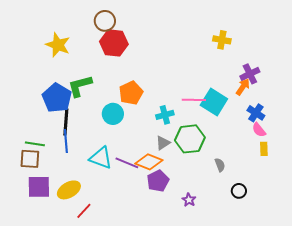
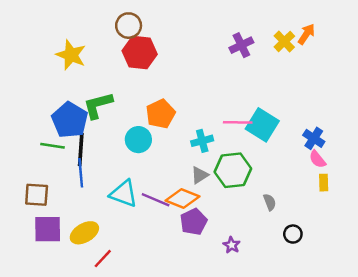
yellow cross: (222, 40) -> (284, 41), moved, turned 36
purple cross: (250, 74) -> (241, 45), moved
orange arrow: (243, 87) -> (306, 34), moved
green line: (35, 144) -> (53, 146), moved

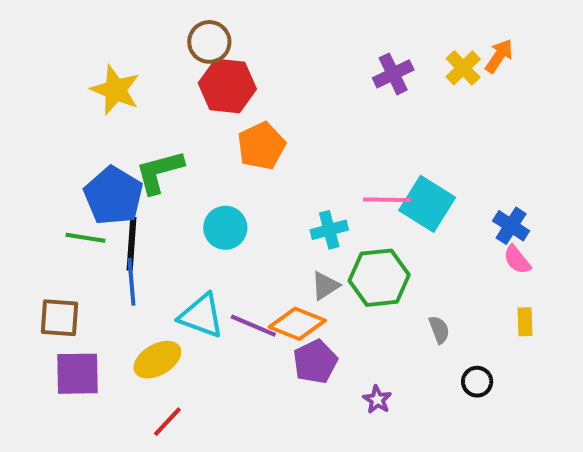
orange pentagon: (160, 114) -> (261, 146), moved
yellow rectangle: (324, 183) -> (525, 322), moved
yellow ellipse: (84, 233) -> (157, 360), moved

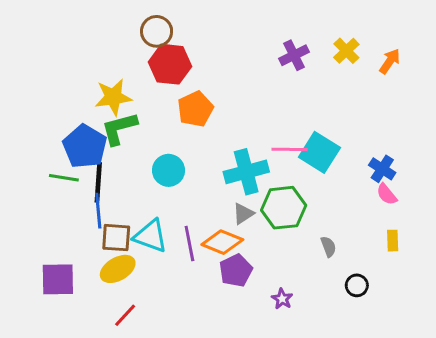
orange arrow: (499, 56) -> (390, 61), moved
yellow star: (115, 90) -> (113, 97), moved, turned -30
cyan cross: (329, 230) -> (246, 172), size x1.6
brown square: (59, 318) -> (116, 238), moved
purple line: (253, 326) -> (189, 244), turned 56

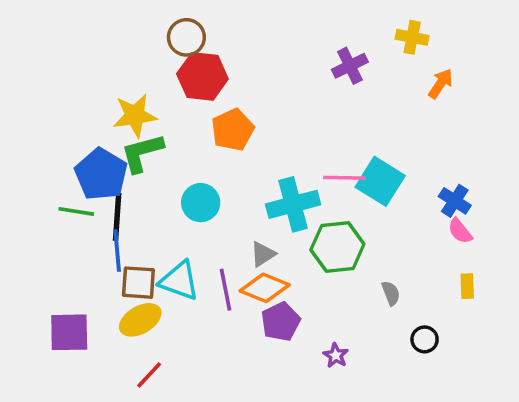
yellow cross: (346, 51) -> (412, 37), moved, turned -35
orange arrow: (390, 61) -> (441, 84), moved
gray triangle: (243, 214) -> (263, 254), moved

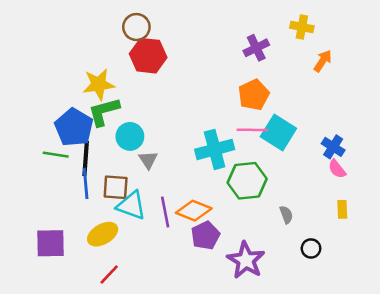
orange pentagon: (233, 130) -> (254, 95), moved
cyan circle: (201, 203) -> (130, 136), moved
gray triangle: (263, 254) -> (148, 160), moved, turned -30
brown square: (138, 283) -> (116, 187), moved
purple star: (336, 355) -> (246, 260), size x2.0

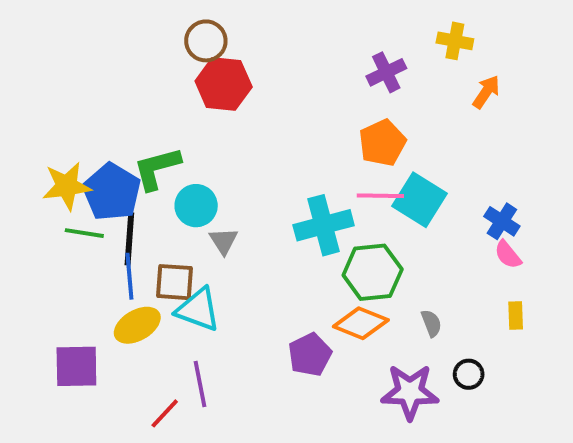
yellow star: (99, 84) -> (67, 186), moved
orange diamond: (194, 211) -> (361, 323), moved
purple line: (165, 212) -> (200, 384), moved
yellow ellipse: (103, 234) -> (137, 325), moved
purple star: (246, 260) -> (410, 392), moved, turned -30

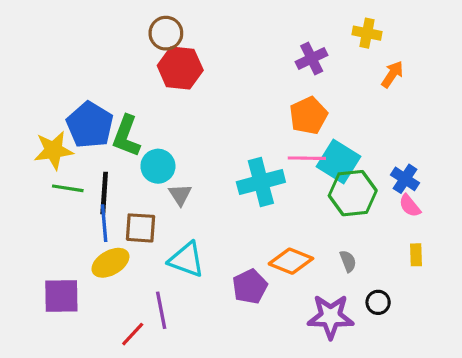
green L-shape: (157, 168) -> (126, 136), turned -54
blue pentagon: (112, 192) -> (90, 125), moved
green hexagon: (373, 272) -> (353, 193), moved
cyan triangle: (198, 310) -> (186, 260), moved

